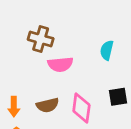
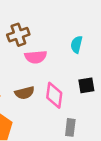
brown cross: (41, 39) -> (18, 35), turned -35

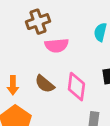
brown semicircle: (25, 93) -> (45, 84), turned 54

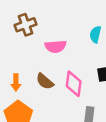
brown cross: (38, 22) -> (25, 25), moved

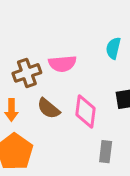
brown cross: (25, 25) -> (27, 73), moved

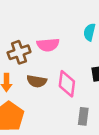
brown semicircle: (48, 108) -> (37, 81), turned -30

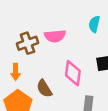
brown semicircle: (37, 81) -> (44, 89), moved, turned 48

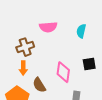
pink semicircle: (55, 36) -> (48, 27), moved
orange arrow: (16, 72) -> (23, 68), moved

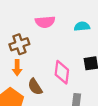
cyan semicircle: (81, 31) -> (82, 26), turned 72

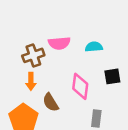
pink semicircle: (45, 22) -> (59, 43), moved
cyan semicircle: (82, 26) -> (94, 47), moved

